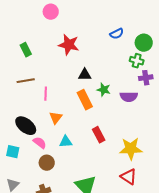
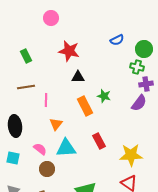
black triangle: (85, 75) -> (78, 77), moved
purple semicircle: (129, 97) -> (139, 103), moved, turned -54
black ellipse: (26, 126) -> (15, 126), moved, turned 45
cyan triangle: (66, 142) -> (66, 148), size x1.5

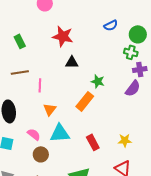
orange rectangle: (85, 106) -> (85, 101), moved, turned 66
red rectangle: (99, 141) -> (93, 142), moved
yellow star: (131, 155) -> (125, 140), size x0.6

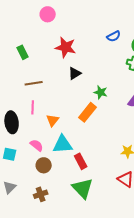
black triangle: (72, 62) -> (75, 73), turned -32
brown line: (20, 72) -> (34, 83), moved
pink line: (40, 85) -> (33, 107), moved
red rectangle: (93, 142) -> (81, 161), moved

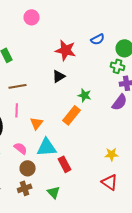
red star: (66, 47) -> (66, 50), moved
green triangle: (83, 188) -> (54, 192), moved, size x0.6
brown cross: (41, 194) -> (25, 188), moved

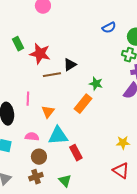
red star: (66, 50) -> (40, 54), moved
brown line: (18, 86) -> (52, 75), moved
pink semicircle: (21, 148) -> (32, 137), turned -32

